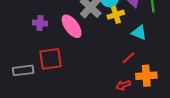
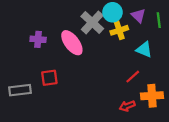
red square: (51, 59) -> (49, 78), size x0.7

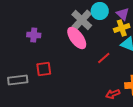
yellow cross: (119, 30) -> (122, 28), moved
pink ellipse: (72, 43) -> (77, 38), moved
red line: (133, 77) -> (104, 58), moved

